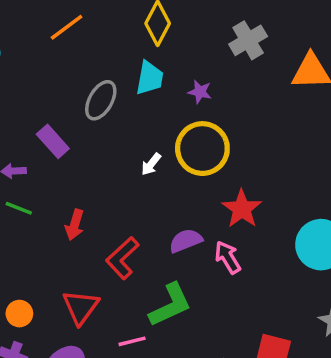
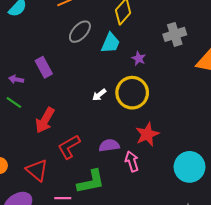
gray ellipse: (101, 100) -> (80, 32), moved
red arrow: (75, 225) -> (45, 120), size x1.4
red triangle: (81, 307) -> (37, 170), turned -40

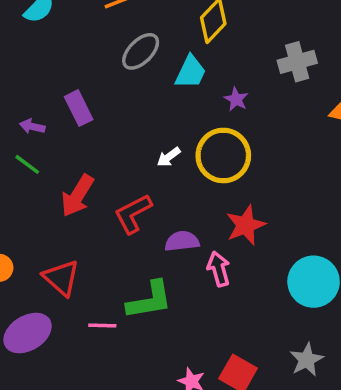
red L-shape: (69, 147) -> (133, 214), moved

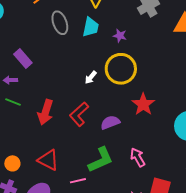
gray ellipse: (141, 51) -> (60, 23), turned -50
purple rectangle: (79, 108) -> (23, 58), moved
pink arrow: (219, 269) -> (138, 157), moved

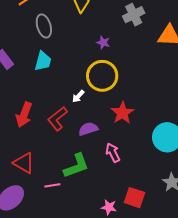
cyan trapezoid: (91, 27) -> (43, 61), moved
white arrow: (91, 77) -> (78, 96), moved
pink arrow: (138, 157) -> (113, 153), moved

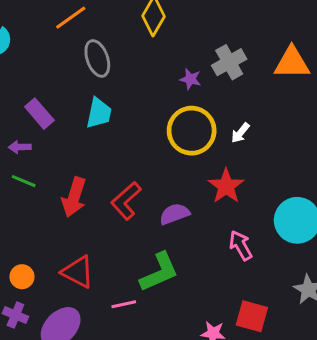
gray cross: (134, 15) -> (229, 62), moved
white arrow: (78, 96) -> (240, 133), moved
pink arrow: (113, 153) -> (241, 246), moved

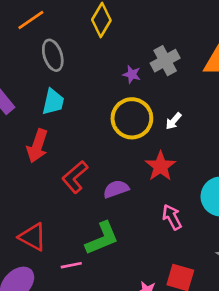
red arrow: (74, 197) -> (37, 146), moved

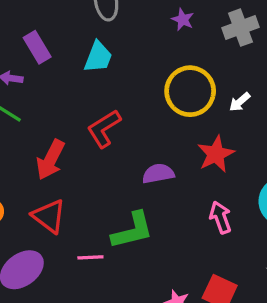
purple star: (132, 74) -> (183, 20), moved
red arrow: (37, 146) -> (50, 160), moved
red L-shape: (75, 177) -> (104, 129), moved

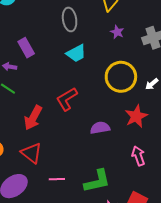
cyan trapezoid: (98, 57) -> (76, 53), moved, turned 40
green L-shape: (132, 230) -> (97, 181), moved

